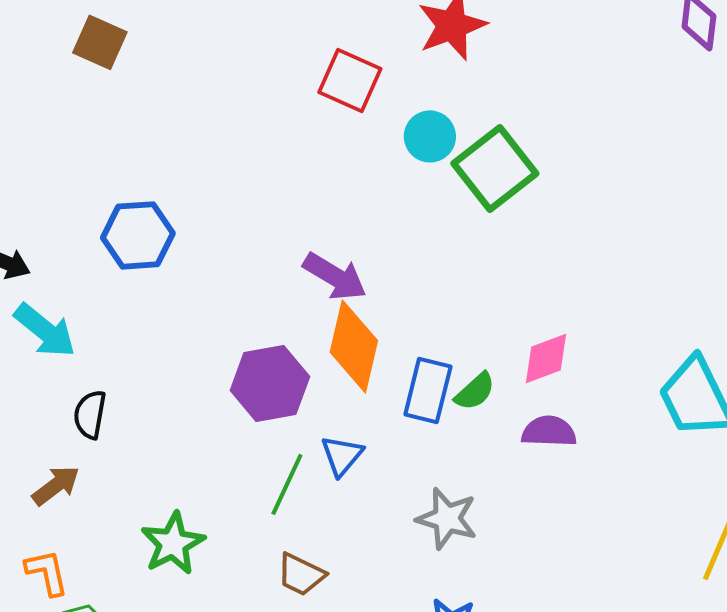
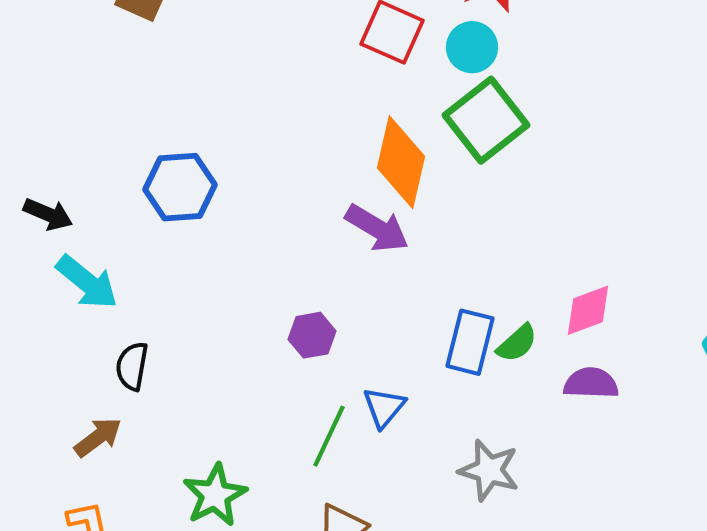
cyan circle: (430, 136) -> (472, 47), moved
green square: (495, 168) -> (486, 120), moved
orange diamond: (354, 346) -> (401, 162), moved
purple hexagon: (270, 383) -> (312, 335), size x0.6

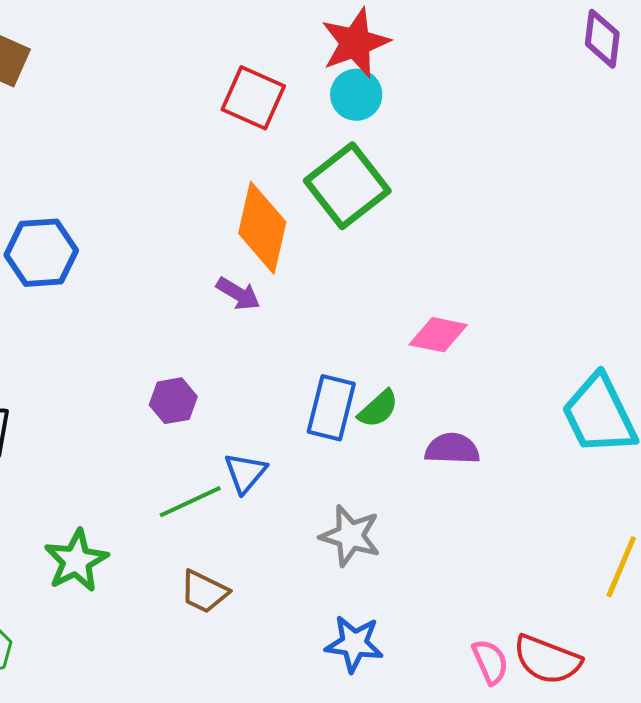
cyan circle: (472, 47) -> (356, 95), moved
purple arrow: (377, 228) -> (238, 294), size x0.7
pink diamond: (588, 310) -> (438, 335), moved, turned 32
green line: (329, 436) -> (190, 502), turned 40

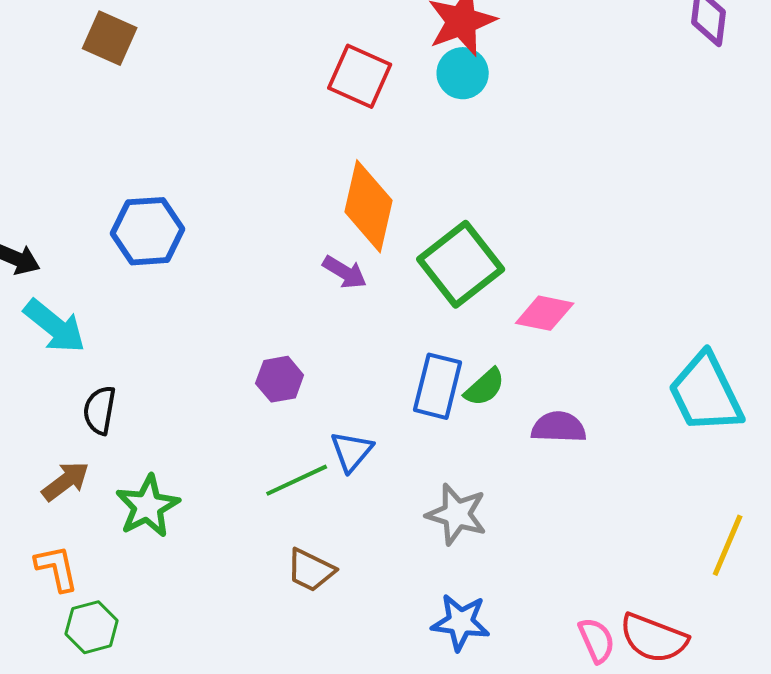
green square: (347, 186) -> (461, 264), moved
green star: (76, 561) -> (148, 506), moved

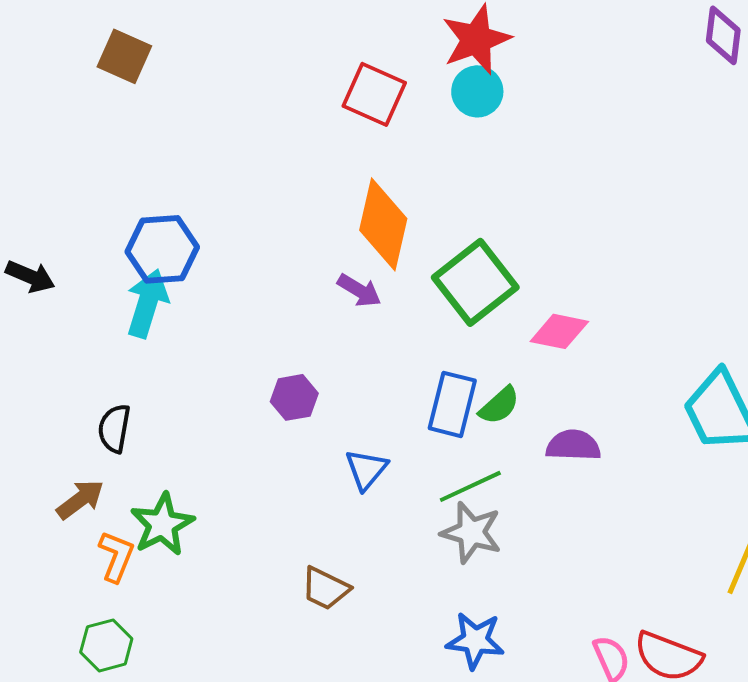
cyan arrow: (55, 326) -> (147, 303), moved, turned -112
green line: (297, 480) -> (470, 486), moved
orange L-shape: (57, 568) -> (116, 556), moved, turned 34

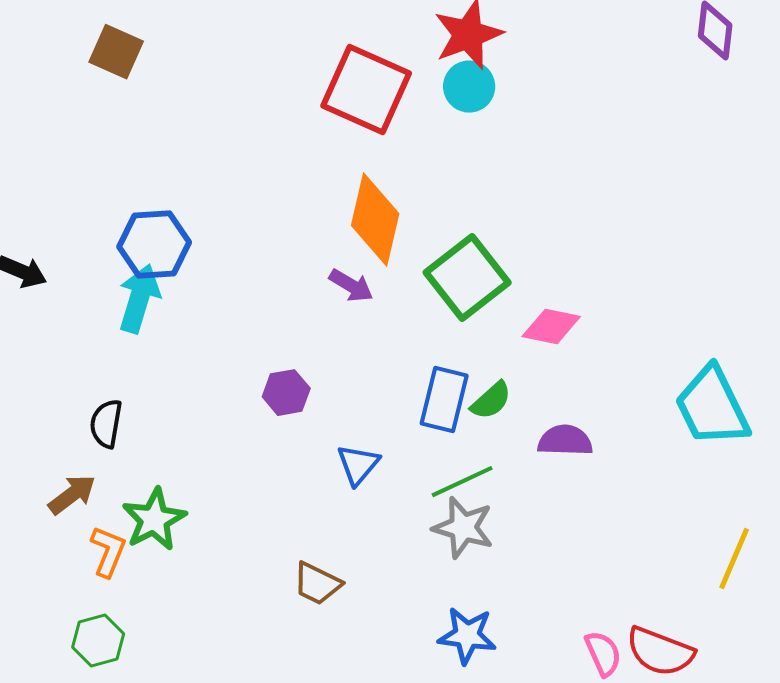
red square: (374, 94) -> (366, 90), size x1.4

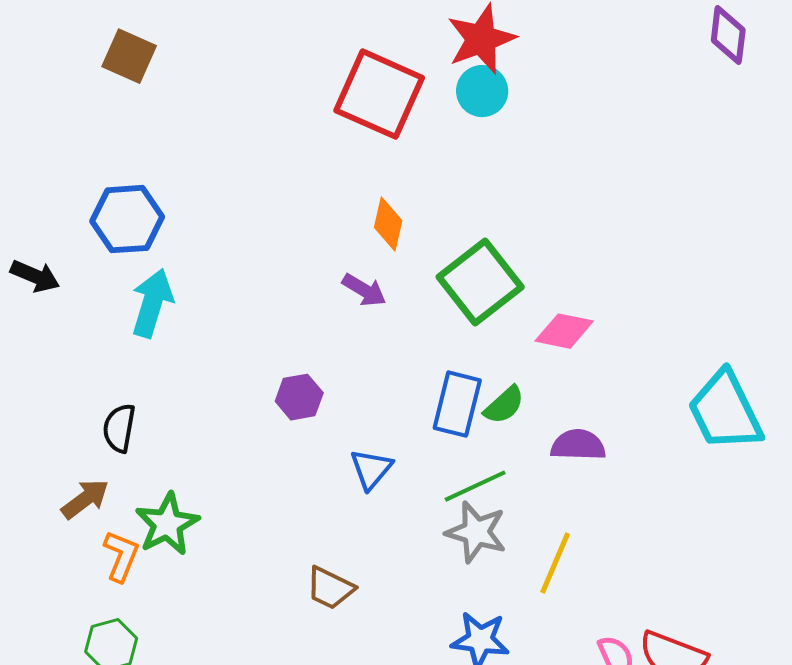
orange diamond: (375, 220) -> (388, 224), size x0.6
blue hexagon: (154, 245) -> (127, 219), moved
yellow line: (734, 559) -> (555, 563), moved

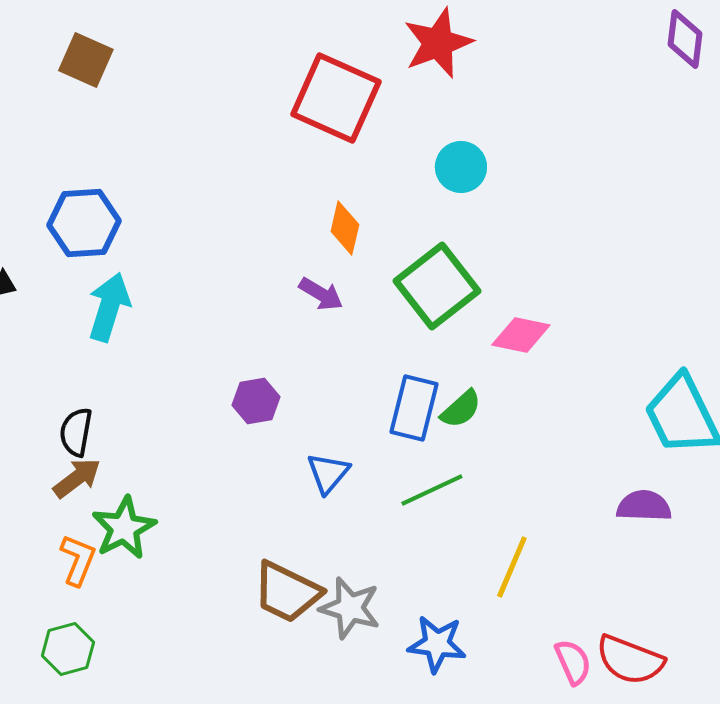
cyan circle: (482, 91) -> (461, 167), moved
purple semicircle: (578, 445) -> (644, 506), moved
brown arrow: (85, 499) -> (77, 478), moved
gray star: (476, 532) -> (350, 608), moved
brown trapezoid: (330, 588) -> (287, 592), size x1.4

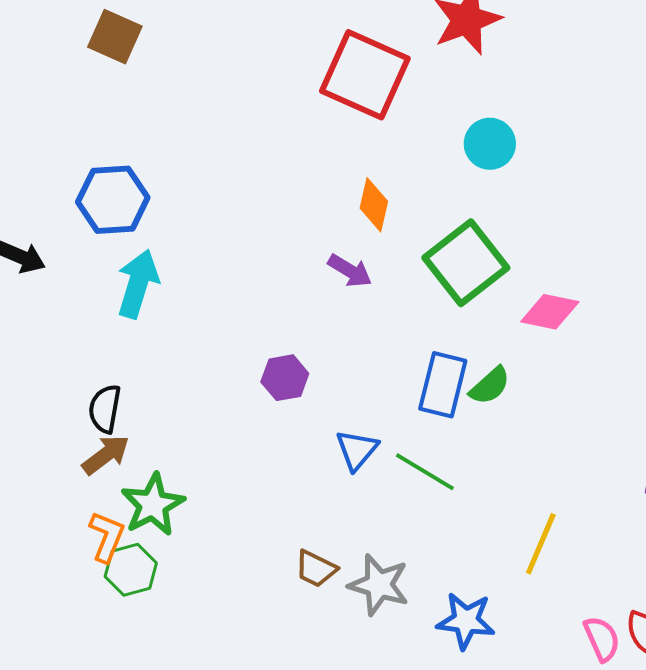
green line: (432, 490) -> (425, 472), moved, turned 56
brown trapezoid: (287, 592) -> (316, 569), size x0.6
green hexagon: (68, 649) -> (131, 570), moved

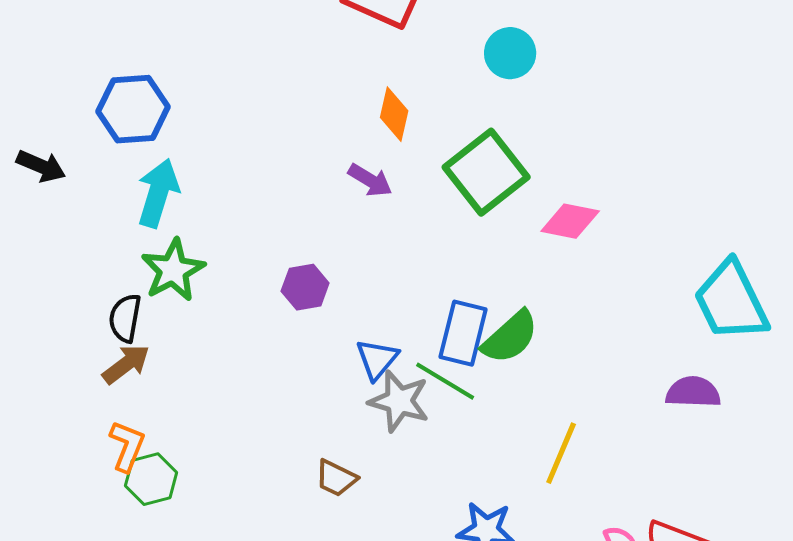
blue rectangle: (443, 385) -> (463, 333), moved
green semicircle: (490, 386) -> (510, 337), moved, size x1.4
green star: (153, 505) -> (173, 270), moved
gray star: (379, 585) -> (399, 401), moved

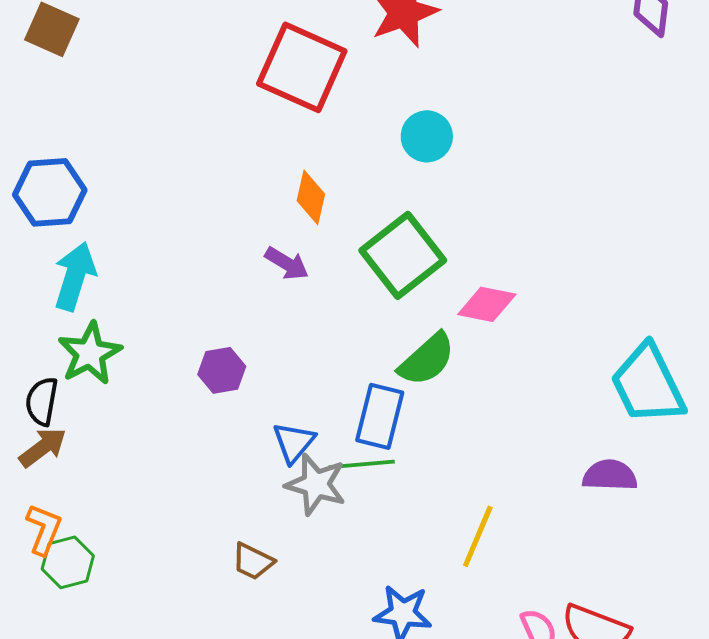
green semicircle: (510, 337) -> (427, 359), moved
green line: (445, 381) -> (362, 464), turned -36

